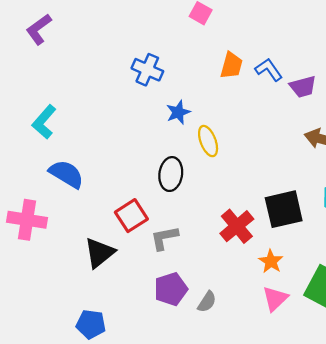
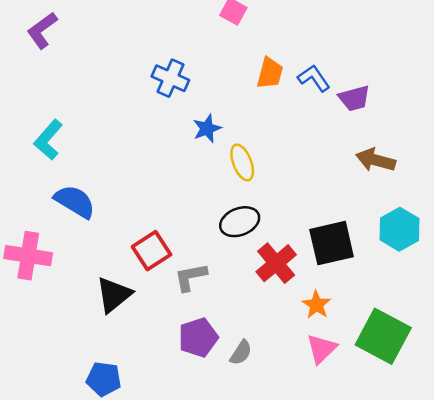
black ellipse: (171, 174) -> (240, 222), moved, turned 60

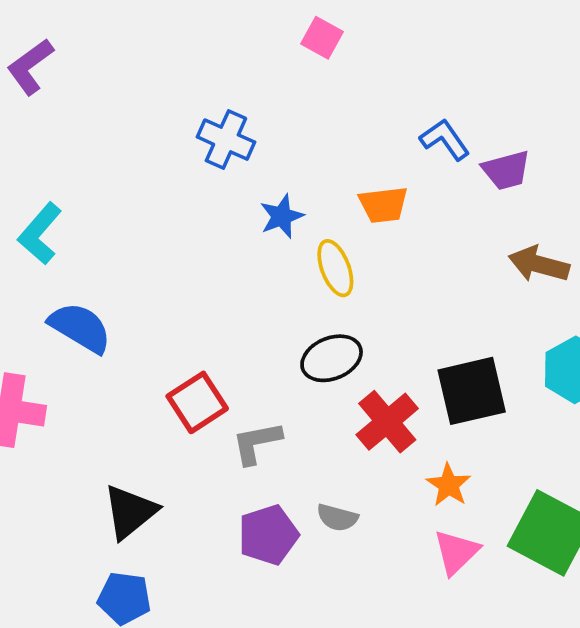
orange trapezoid: (270, 73) -> (383, 205), moved, turned 68
black triangle: (114, 295) -> (130, 512), moved
gray semicircle: (241, 353) -> (337, 518), moved, turned 72

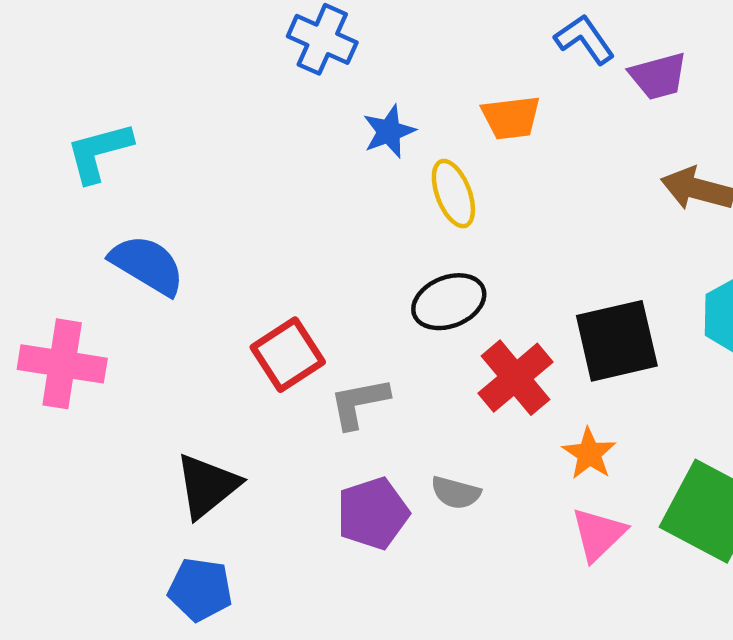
cyan L-shape: (40, 234) -> (99, 152), turned 34

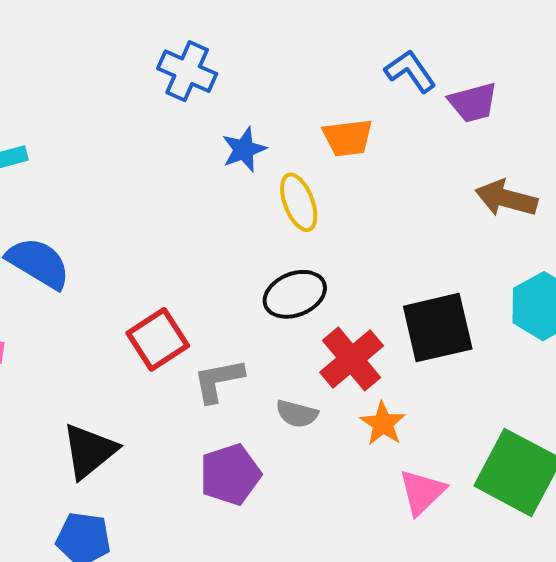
orange star: (589, 454) -> (383, 424), moved
gray semicircle: (456, 493) -> (297, 414), moved

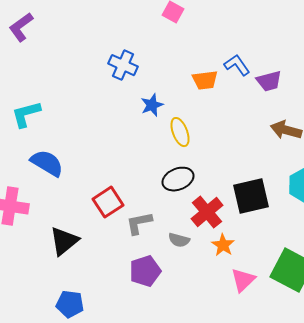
orange trapezoid: (348, 138) -> (205, 80), moved
black triangle: (89, 451) -> (64, 241), moved

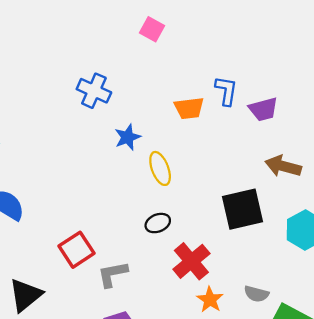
blue L-shape: (237, 65) -> (226, 91), turned 44
black ellipse: (178, 179) -> (158, 223), size x0.7
black square: (251, 196) -> (242, 209), moved
gray semicircle: (179, 240) -> (256, 294), moved

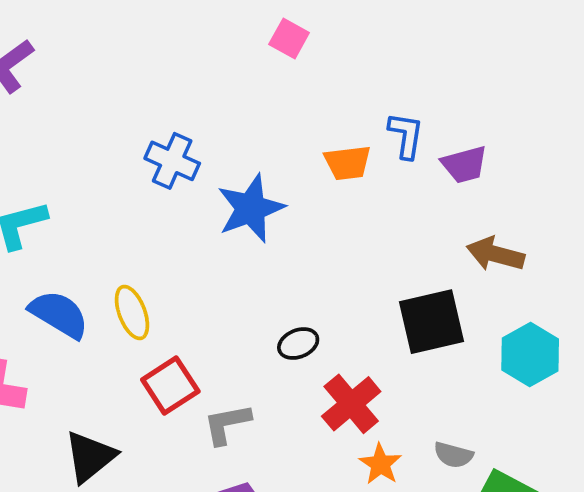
blue cross: (94, 91) -> (172, 161), moved
blue star: (128, 137) -> (251, 208), size x1.6
yellow ellipse: (160, 168) -> (132, 312), moved

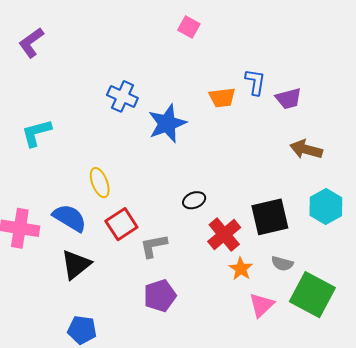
blue semicircle: (59, 314) -> (70, 218), moved
black square: (432, 322) -> (270, 217), moved

